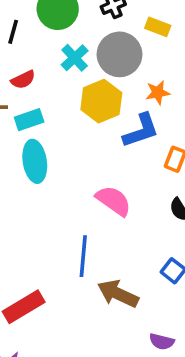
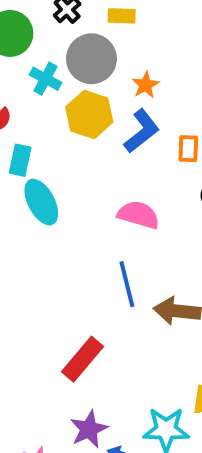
cyan rectangle: (29, 120) -> (20, 160), turned -40

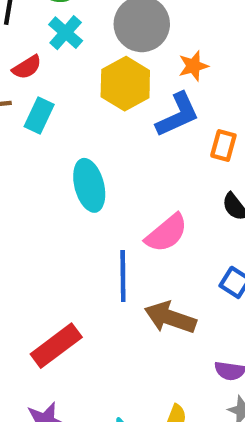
cyan cross: (45, 79) -> (66, 33), moved
cyan ellipse: (41, 202) -> (89, 185), moved
pink semicircle: (138, 215) -> (166, 233), moved, turned 111

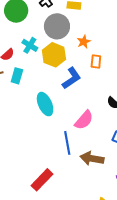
cyan cross: (66, 33) -> (30, 45), moved
blue L-shape: (178, 115) -> (71, 78), moved
orange rectangle: (223, 146) -> (96, 62), moved

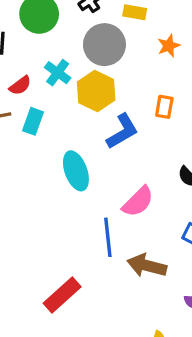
orange star: (84, 42) -> (169, 46), moved

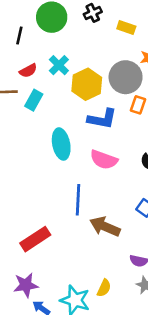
gray circle: (104, 45) -> (126, 77), moved
blue L-shape: (122, 131) -> (102, 119), turned 32
pink semicircle: (138, 202) -> (104, 160), moved, turned 56

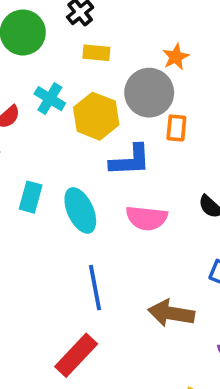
yellow rectangle: (126, 28) -> (96, 53), moved
cyan rectangle: (34, 100) -> (31, 197), moved
blue line: (78, 200) -> (95, 288), moved

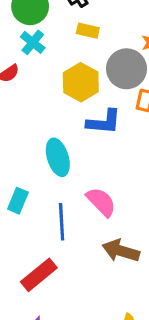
cyan cross: (50, 99) -> (33, 42), moved
cyan rectangle: (31, 197) -> (18, 201), moved
pink semicircle: (147, 218) -> (101, 202), moved, turned -148

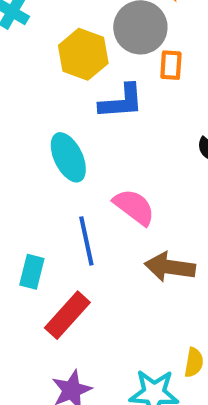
cyan rectangle: (18, 201) -> (32, 272), moved

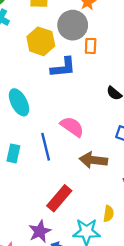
cyan ellipse: (68, 157) -> (19, 102), moved
cyan rectangle: (32, 272) -> (13, 153), moved
red rectangle: (67, 315) -> (59, 198), moved

